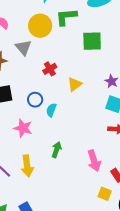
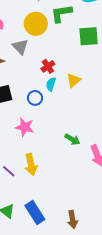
cyan semicircle: (51, 110) -> (51, 84), moved
green arrow: (57, 150) -> (72, 139), moved, turned 105

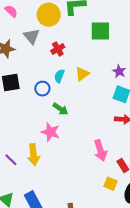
red cross: (48, 66) -> (58, 49), moved
pink star: (25, 127) -> (50, 132), moved
green arrow: (72, 139) -> (60, 109), moved

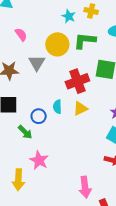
red cross: (58, 49) -> (77, 81), moved, size x1.6
cyan semicircle: (59, 76) -> (57, 107), turned -32
green arrow: (60, 109) -> (25, 132), moved

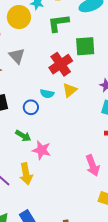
yellow circle: (57, 44) -> (19, 17), moved
cyan semicircle: (57, 107) -> (47, 94), turned -64
green arrow: (25, 132) -> (23, 136), moved

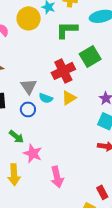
green square: (85, 46) -> (90, 57), turned -35
gray triangle: (17, 56) -> (29, 86), moved
pink arrow: (93, 166) -> (57, 177), moved

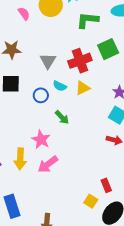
gray triangle: (29, 86) -> (48, 61), moved
green arrow: (16, 137) -> (62, 117), moved
pink arrow: (57, 177) -> (48, 164), moved, turned 60

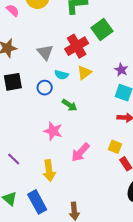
yellow arrow: (20, 159) -> (49, 171), moved
pink arrow: (48, 164) -> (80, 152), moved
yellow square: (91, 201) -> (115, 147), moved

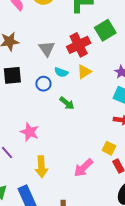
pink star: (53, 131) -> (30, 132), moved
pink arrow: (80, 152) -> (83, 168), moved

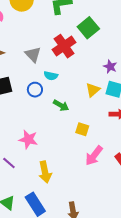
yellow triangle: (84, 72) -> (93, 90), moved
yellow square: (109, 148) -> (82, 129), moved
pink arrow: (83, 168) -> (94, 156), moved

